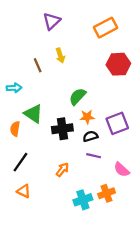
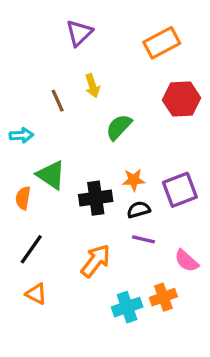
green semicircle: (77, 96) -> (119, 127), moved
orange arrow: (62, 170) -> (96, 261), size x1.5

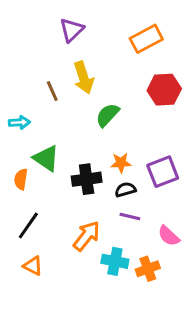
yellow arrow: (92, 86) -> (84, 78), size x1.5
cyan cross: (127, 307) -> (115, 261), moved, turned 30

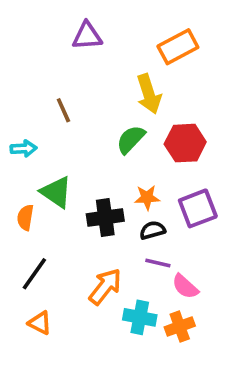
purple triangle: (72, 30) -> (87, 36), turned 40
yellow arrow: (84, 78) -> (149, 94), moved
red hexagon: (164, 90) -> (185, 143), moved
pink semicircle: (169, 236) -> (185, 287), moved

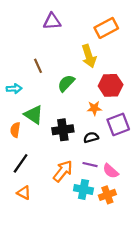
green semicircle: (131, 139) -> (66, 83), moved
orange star: (147, 198) -> (94, 108), moved
purple line: (158, 263) -> (90, 165), moved

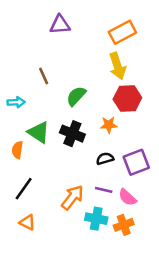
yellow arrow: (89, 56) -> (117, 66), moved
purple square: (118, 124) -> (136, 162), moved
black cross: (63, 130) -> (72, 134), moved, turned 30

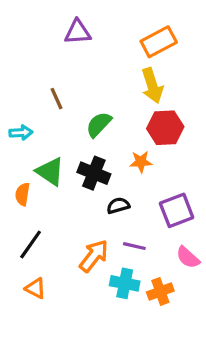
black semicircle: (105, 159) -> (118, 206), moved
pink semicircle: (127, 197) -> (188, 257), moved

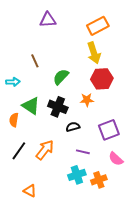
orange arrow: (94, 256) -> (45, 150), moved
cyan cross: (125, 283) -> (77, 175), turned -30
orange triangle: (35, 288) -> (30, 191), moved

